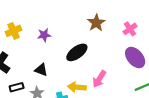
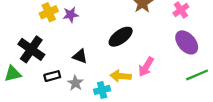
purple star: (44, 35) -> (71, 15), moved

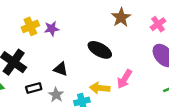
black ellipse: (121, 37) -> (100, 50), turned 65

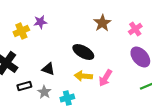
purple star: (52, 29) -> (40, 22), moved
yellow arrow: (100, 88) -> (83, 76), moved

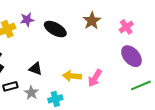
black ellipse: (83, 52) -> (55, 29), moved

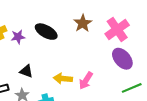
purple star: (27, 20) -> (18, 37), moved
pink cross: (126, 27) -> (117, 29), size x1.6

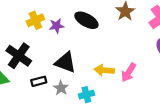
black triangle: (26, 71) -> (65, 62), size x1.5

